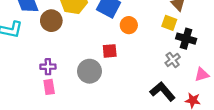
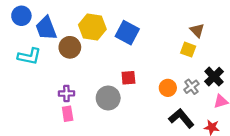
orange circle: (129, 25) -> (168, 88), moved
black cross: (186, 39) -> (214, 77), moved, turned 30

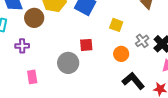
yellow square: (188, 50) -> (116, 25), moved
gray cross: (191, 87) -> (142, 41), moved
purple cross: (66, 93) -> (22, 46), moved

